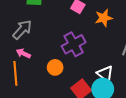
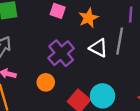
white triangle: (105, 74) -> (99, 48), moved

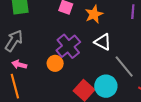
gray line: (120, 41) -> (124, 66), moved, turned -50
orange circle: (46, 82) -> (55, 63), moved

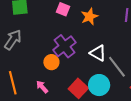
white triangle: (103, 42) -> (98, 53), moved
pink arrow: (19, 65) -> (42, 87), moved, turned 32

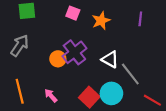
orange circle: (51, 62) -> (58, 59), moved

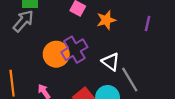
gray arrow: (20, 46) -> (23, 21), moved
orange circle: (58, 59) -> (56, 54), size x1.5

